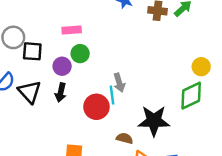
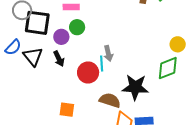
black square: (32, 51) -> (37, 23), size x1.5
black arrow: (61, 92) -> (59, 59), turned -42
brown semicircle: (125, 138) -> (110, 100), size x1.5

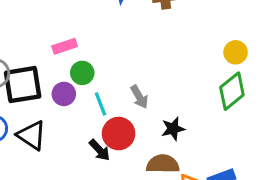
black arrow: (59, 59) -> (99, 150), moved
cyan line: (102, 64) -> (101, 104), moved
black star: (135, 87) -> (173, 129), moved, size x0.6

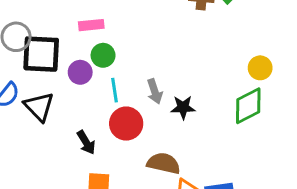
black star: (173, 129) -> (183, 107), moved
black arrow: (99, 150) -> (86, 142), moved

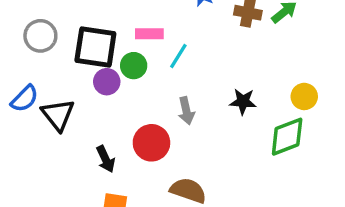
pink rectangle: (91, 25) -> (149, 34), moved
black square: (41, 54) -> (95, 47), moved
cyan line: (115, 90) -> (178, 56), moved, turned 35
black star: (183, 107) -> (243, 102), moved

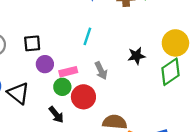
pink rectangle: (149, 34) -> (68, 72), moved
black square: (95, 47) -> (32, 43), size x0.6
green circle: (134, 66) -> (62, 87), moved
yellow circle: (304, 96) -> (175, 43), size x1.5

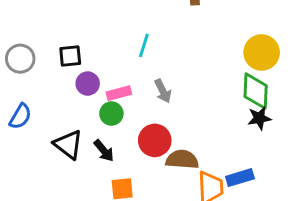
black star: (136, 56) -> (259, 118), moved
green diamond: (171, 72) -> (256, 91), turned -52
black triangle: (18, 93) -> (68, 144), moved
red circle: (83, 97) -> (155, 140), moved

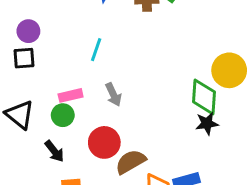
yellow circle: (262, 52) -> (229, 70), moved
purple circle: (88, 84) -> (28, 31), moved
black triangle: (68, 144) -> (20, 115), moved
brown semicircle: (182, 159) -> (131, 162), turned -36

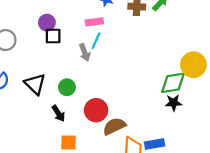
black square: (24, 58) -> (53, 36), moved
pink rectangle: (71, 95) -> (94, 22), moved
gray arrow: (113, 95) -> (85, 52), moved
green diamond: (204, 97) -> (173, 83), turned 72

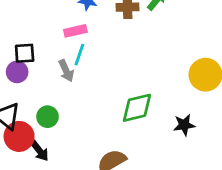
purple circle: (47, 23) -> (17, 72), moved
green diamond: (173, 83) -> (137, 108), moved
red circle: (96, 110) -> (19, 136), moved

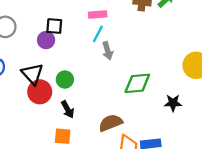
gray arrow: (66, 71) -> (108, 51), moved
black arrow: (39, 151) -> (68, 109), moved

